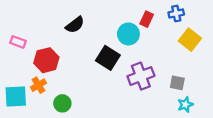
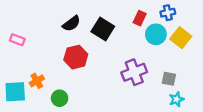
cyan circle: (128, 34) -> (156, 34), moved
black square: (108, 58) -> (103, 29), moved
red hexagon: (46, 60) -> (76, 57), moved

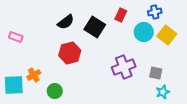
red rectangle: (140, 18) -> (121, 15), moved

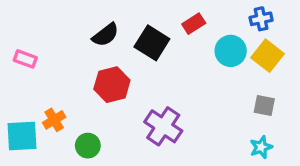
blue cross: (155, 12) -> (261, 19), moved
red rectangle: (121, 15) -> (194, 24), turned 32
purple cross: (124, 67) -> (163, 126), moved, turned -35
gray square: (156, 73) -> (264, 105), moved

